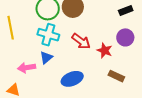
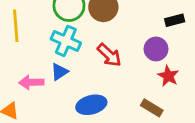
purple circle: (125, 37) -> (156, 49), moved
red star: (105, 50) -> (168, 76), moved

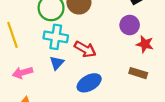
red arrow: (109, 55) -> (85, 49), moved
pink arrow: (31, 82) -> (22, 73), moved

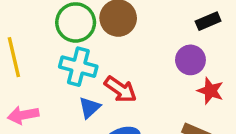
blue triangle: (57, 63) -> (90, 108), moved

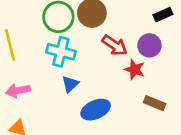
red arrow: (120, 89) -> (115, 45), moved
red star: (210, 91) -> (135, 69), moved

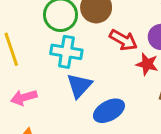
blue triangle: (70, 84) -> (79, 86), size x1.4

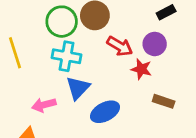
pink arrow: (24, 97) -> (44, 105), moved

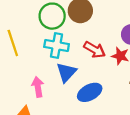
red arrow: (120, 46) -> (95, 50), moved
pink arrow: (44, 105) -> (38, 87), turned 96

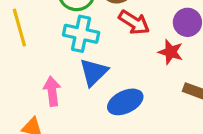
red arrow: (95, 50) -> (134, 22), moved

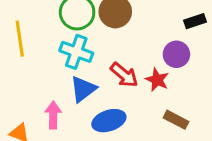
red arrow: (134, 22) -> (124, 75), moved
pink arrow: (52, 91) -> (53, 115), moved

